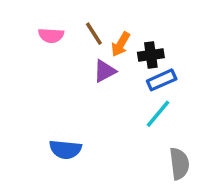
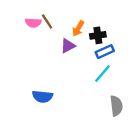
brown line: (94, 34) -> (47, 22), moved

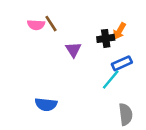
orange arrow: (78, 28) -> (119, 31), moved
purple triangle: (68, 46) -> (73, 50), turned -35
blue rectangle: (105, 52) -> (122, 63), moved

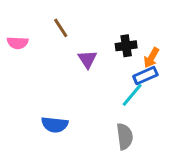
pink semicircle: (36, 25) -> (18, 43), moved
orange arrow: (119, 31) -> (151, 58), moved
gray semicircle: (126, 114) -> (125, 137), moved

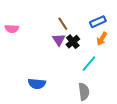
brown line: (61, 28) -> (63, 24), moved
black cross: (126, 46) -> (73, 42), moved, turned -32
blue rectangle: (145, 76) -> (98, 22), moved

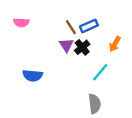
blue rectangle: (98, 22) -> (89, 26), moved
pink semicircle: (12, 29) -> (21, 23), moved
blue semicircle: (37, 84) -> (33, 76), moved

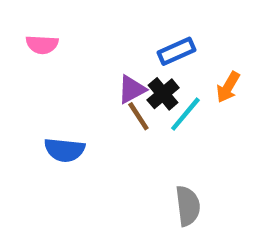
brown line: (71, 27) -> (138, 116), moved
purple triangle: (66, 45) -> (132, 89), turned 35
cyan line: (100, 72) -> (185, 114), moved

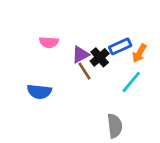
pink semicircle: (42, 45) -> (49, 42), moved
blue rectangle: (177, 51) -> (120, 46), moved
cyan line: (185, 114) -> (131, 82), moved

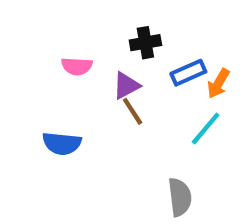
black cross: (100, 57) -> (145, 43), moved, turned 30

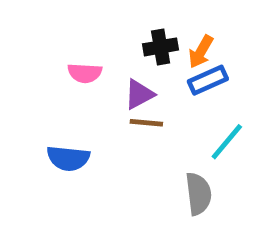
orange arrow: (218, 83) -> (201, 52), moved
brown line: (133, 111) -> (146, 123), turned -52
gray semicircle: (180, 197) -> (198, 194), moved

